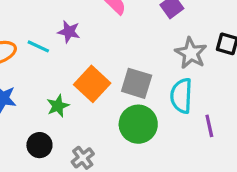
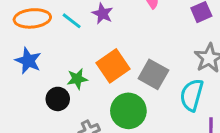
green circle: (138, 124) -> (128, 111), moved
black circle: (39, 145) -> (58, 99), moved

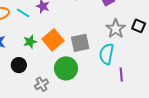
gray square: (153, 74) -> (80, 43), turned -36
green star: (77, 79) -> (30, 42), moved

